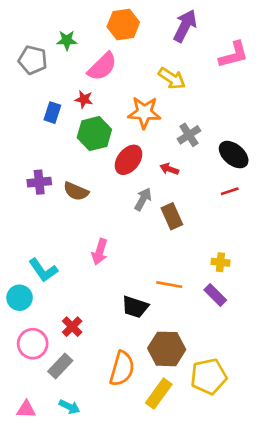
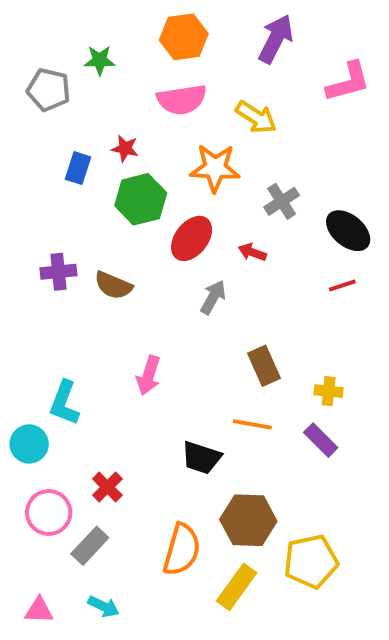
pink semicircle: (102, 67) -> (182, 100), moved, turned 36
brown rectangle: (172, 216) -> (264, 366), moved
cyan L-shape: (43, 270) -> (64, 403), turned 56

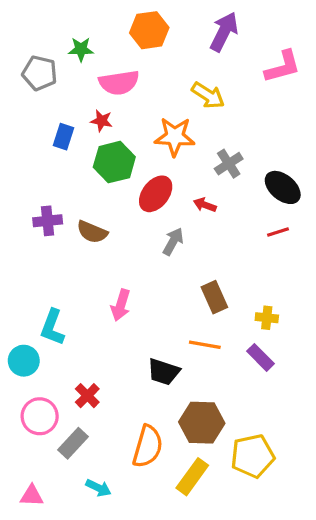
pink semicircle: (182, 100) -> (119, 83), moved
cyan arrow: (103, 606) -> (98, 488), moved

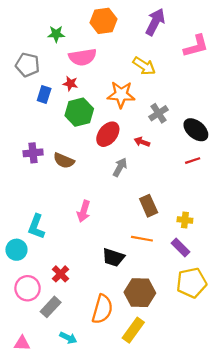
gray pentagon: (40, 73) -> (28, 65), moved
yellow pentagon: (253, 456) -> (191, 283), moved

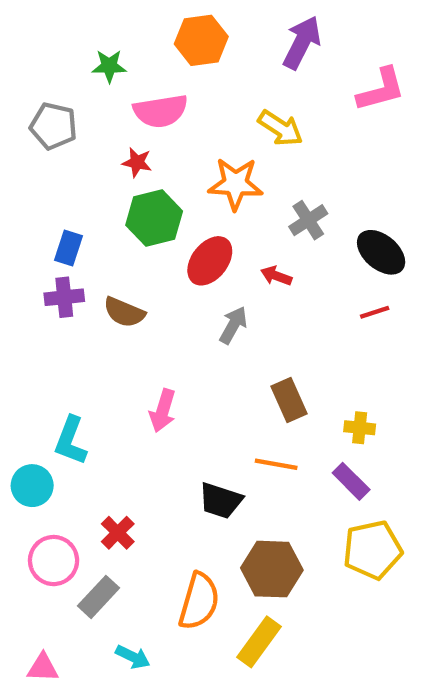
blue rectangle: (44, 95) -> (69, 248), moved

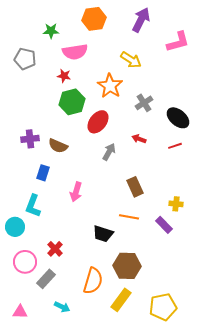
orange star: (235, 184) -> (110, 86), turned 30
blue rectangle: (69, 248) -> (43, 173), moved
red arrow: (276, 276) -> (139, 139), moved
yellow cross: (360, 428) -> (176, 204), moved
yellow pentagon: (372, 550) -> (163, 307), moved

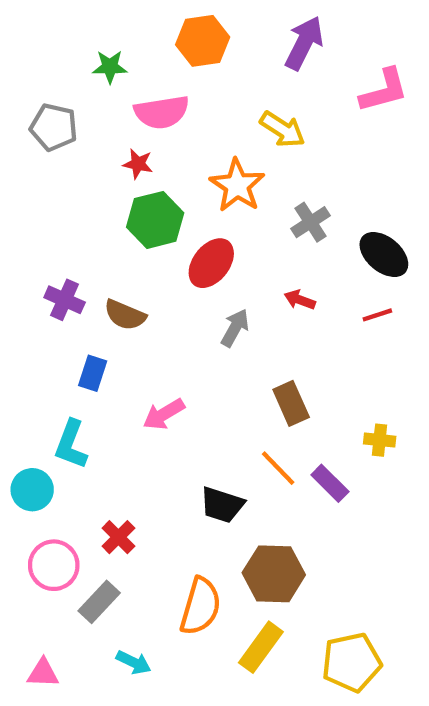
purple cross: (30, 139) -> (65, 300), turned 30
pink arrow: (76, 192) -> (164, 414), turned 42
orange line: (129, 217) -> (278, 468), turned 36
purple rectangle: (164, 225) -> (330, 483), moved

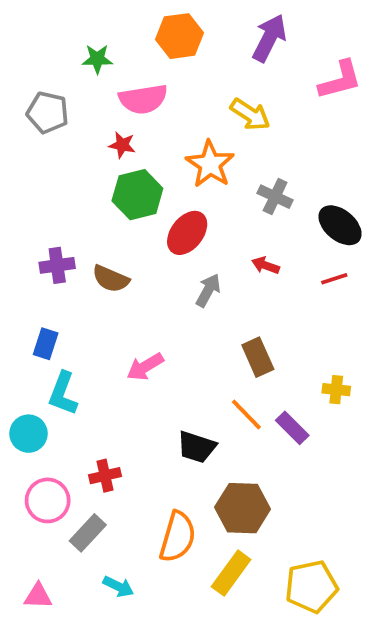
gray cross: (311, 222) -> (275, 197), turned -32
purple cross: (65, 300) -> (57, 265), turned -32
blue rectangle: (93, 373) -> (46, 344), moved
red cross: (118, 537) -> (105, 476), turned 32

